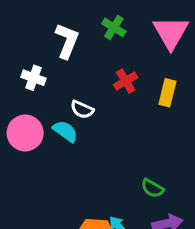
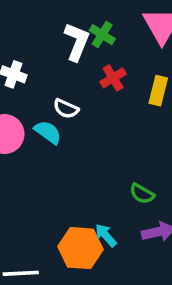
green cross: (114, 27) -> (102, 35), moved
white L-shape: (67, 41) -> (77, 42), moved

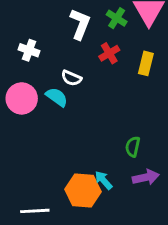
green cross: (102, 35) -> (117, 18), moved
green semicircle: (142, 194) -> (133, 147), turned 72

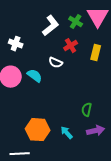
white L-shape: (80, 24) -> (51, 26), turned 30
white semicircle: (71, 78) -> (56, 63), moved
orange hexagon: (83, 190) -> (38, 130), moved

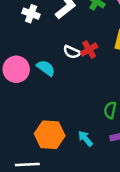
white cross: (16, 44) -> (31, 14), moved
red cross: (71, 46) -> (89, 49), moved

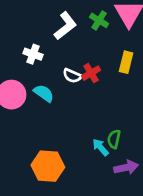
white cross: (31, 14) -> (33, 54), moved
cyan arrow: (85, 138) -> (100, 147), moved

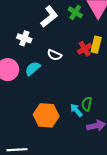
red cross: (91, 73) -> (85, 49), moved
cyan semicircle: (44, 93) -> (33, 69), turned -77
orange hexagon: (48, 166) -> (46, 115), moved

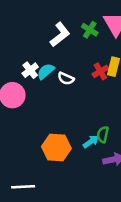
white cross: (24, 38) -> (30, 70), moved, turned 32
cyan semicircle: (33, 69) -> (46, 71), moved
cyan arrow: (76, 110) -> (91, 142), turned 96

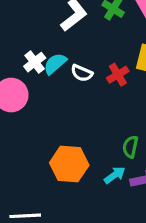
red cross: (100, 71) -> (118, 75), moved
cyan arrow: (91, 142) -> (115, 175), moved

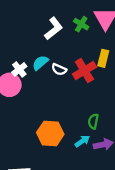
white cross: (35, 62) -> (19, 69), moved
red cross: (118, 75) -> (84, 71), size x1.5

